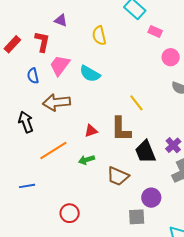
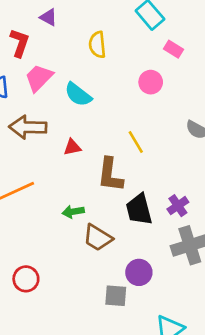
pink circle: (171, 57) -> (151, 82), moved
red triangle: (91, 131) -> (72, 147), moved
green arrow: (87, 160) -> (73, 212), moved

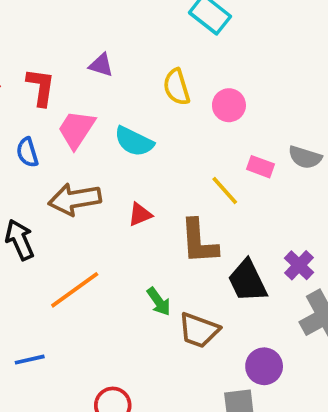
purple triangle: (48, 17) -> (101, 65), moved
yellow semicircle: (97, 45) -> (177, 87), moved
pink rectangle: (174, 49) -> (261, 167), moved
green arrow: (73, 212) -> (159, 302), turned -105

